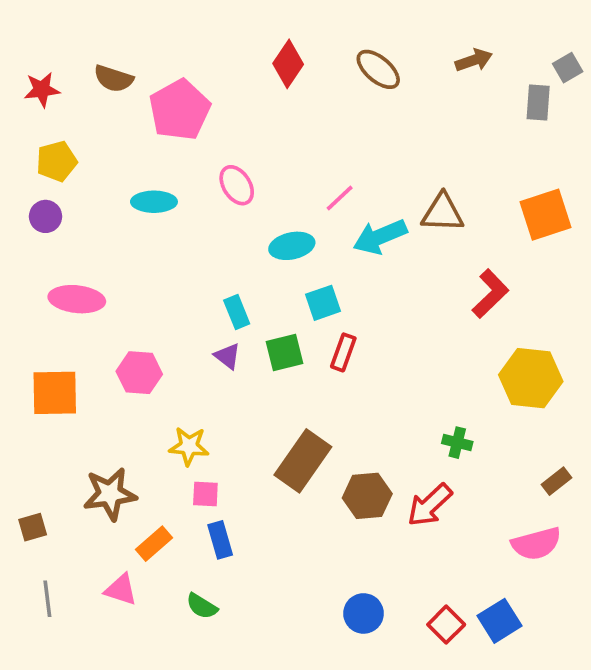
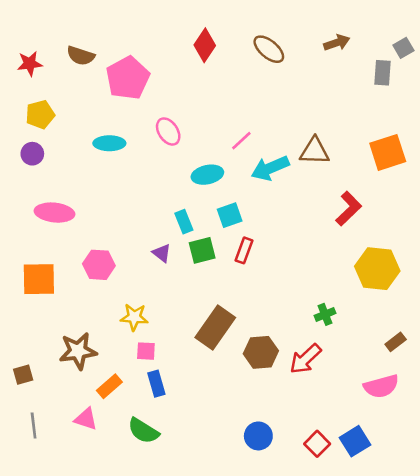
cyan rectangle: (237, 312) -> (184, 222), moved
green cross: (457, 443) -> (325, 314), turned -36
green semicircle: (202, 606) -> (143, 431), size x1.4

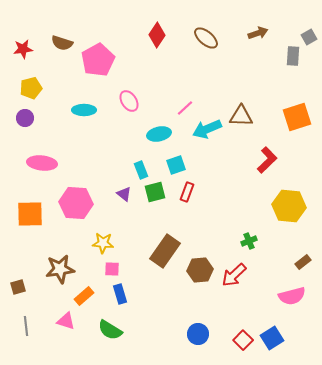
pink hexagon: (99, 265) -> (76, 203), size x1.4

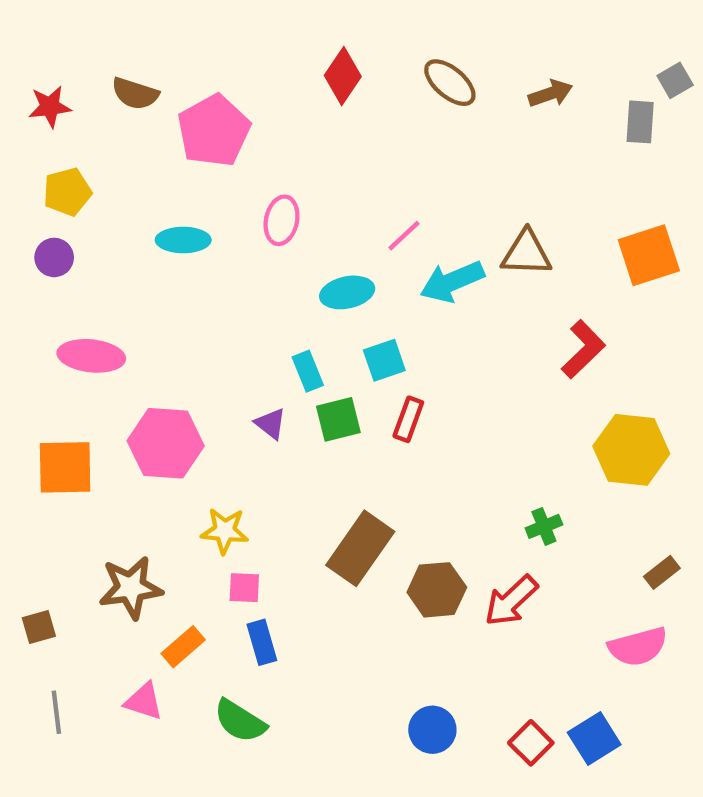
brown arrow: (258, 33) -> (550, 93), moved
pink ellipse: (129, 101) -> (282, 220), turned 45

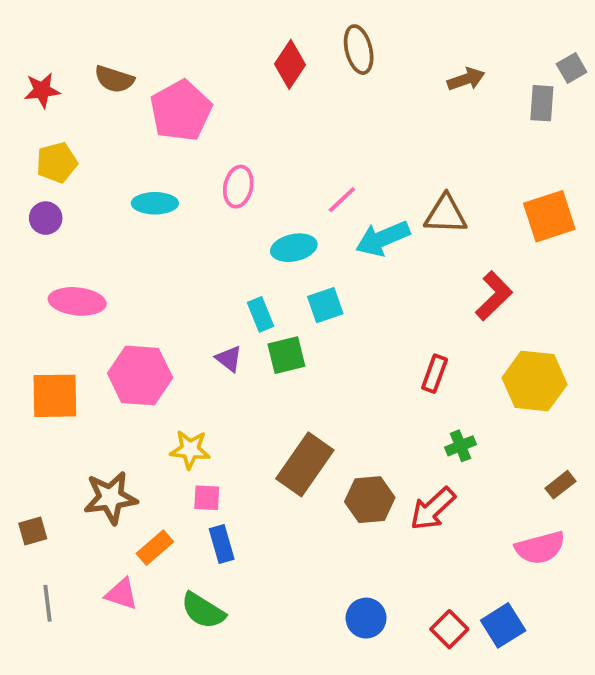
brown ellipse: (450, 83) -> (359, 50), moved, turned 36
red rectangle: (408, 419) -> (435, 374), moved

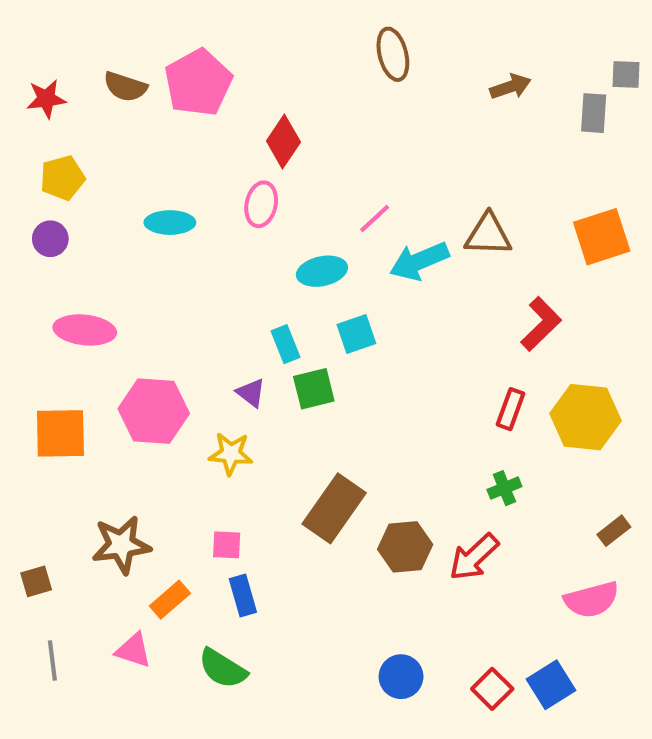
red diamond: (290, 64) -> (283, 141), moved
gray square: (572, 68) -> (626, 75), turned 32
pink pentagon: (181, 111) -> (198, 83), moved
red rectangle: (435, 374) -> (510, 409), moved
yellow star: (190, 450) -> (231, 454), moved

